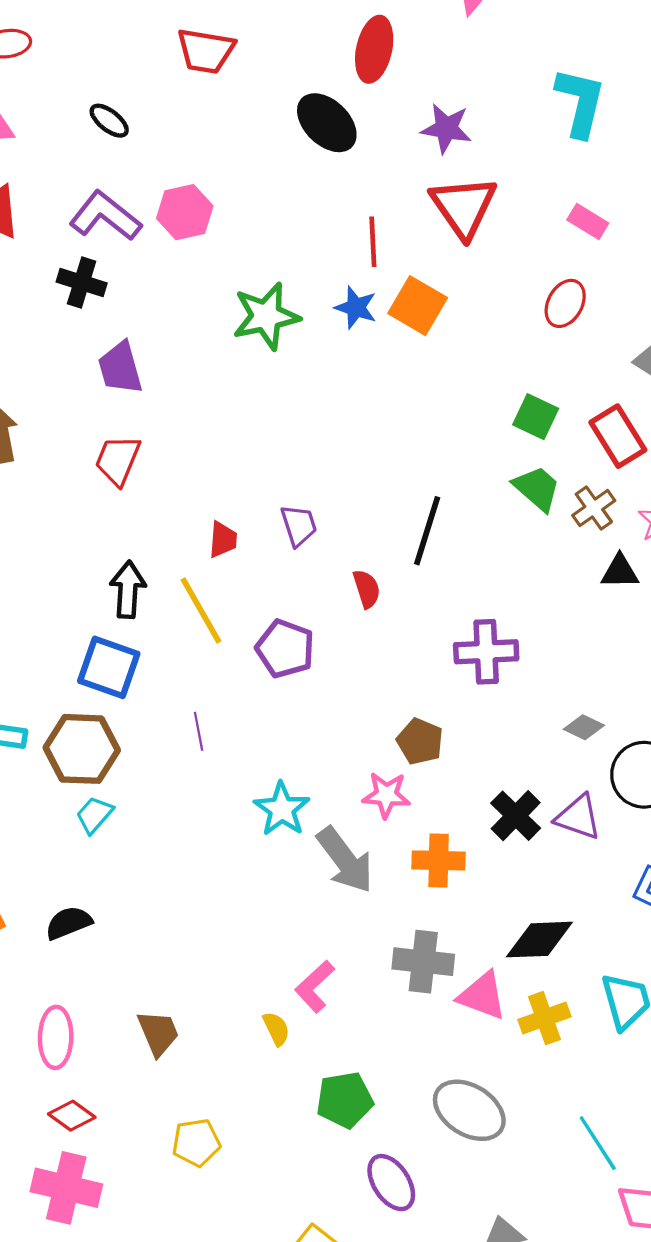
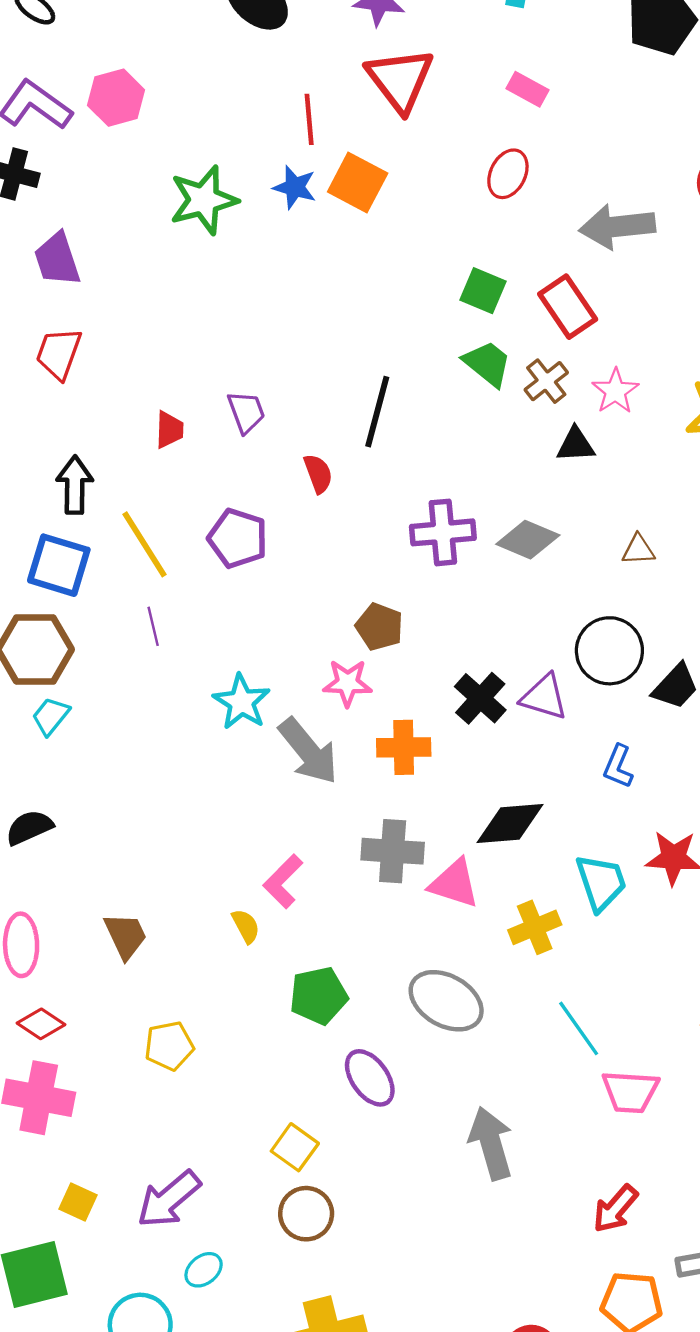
yellow line: (201, 610) -> (145, 544), moved
gray diamond: (584, 727) -> (528, 540), moved, size x1.5
yellow cross: (544, 1018) -> (535, 927), moved

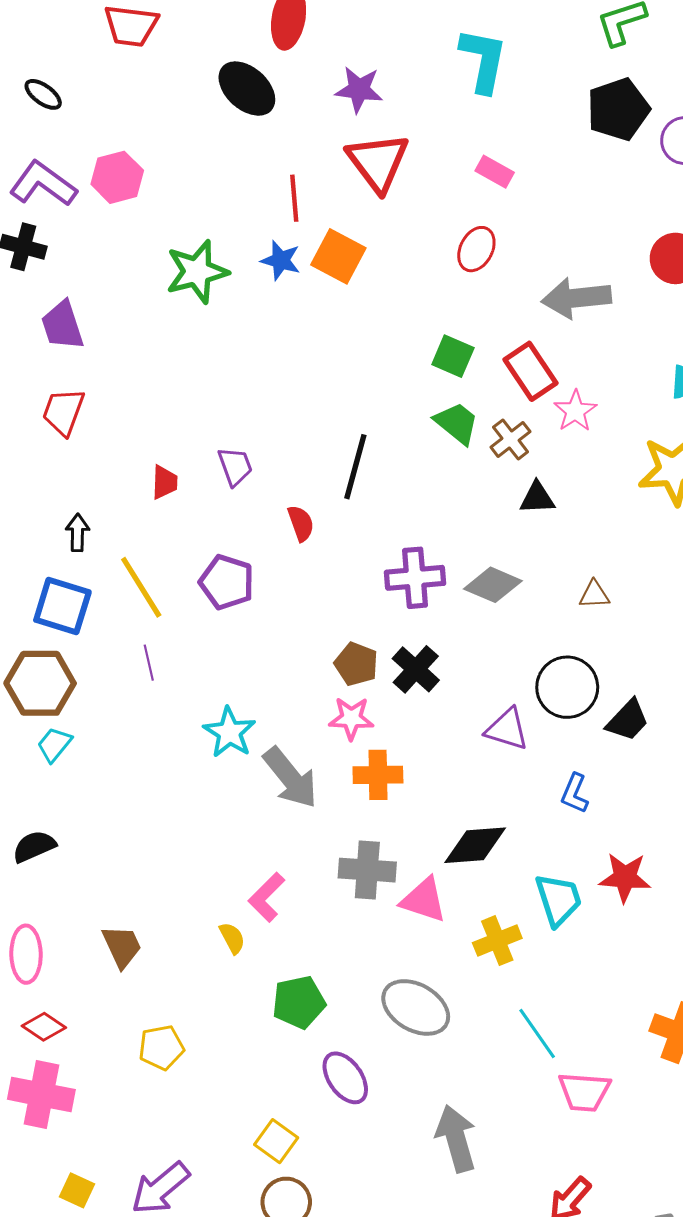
pink star: (615, 391) -> (575, 411), moved
black arrow: (75, 485) -> (77, 533), size x0.7
pink star: (347, 683) -> (351, 718), moved
black cross: (480, 698) -> (416, 669), moved

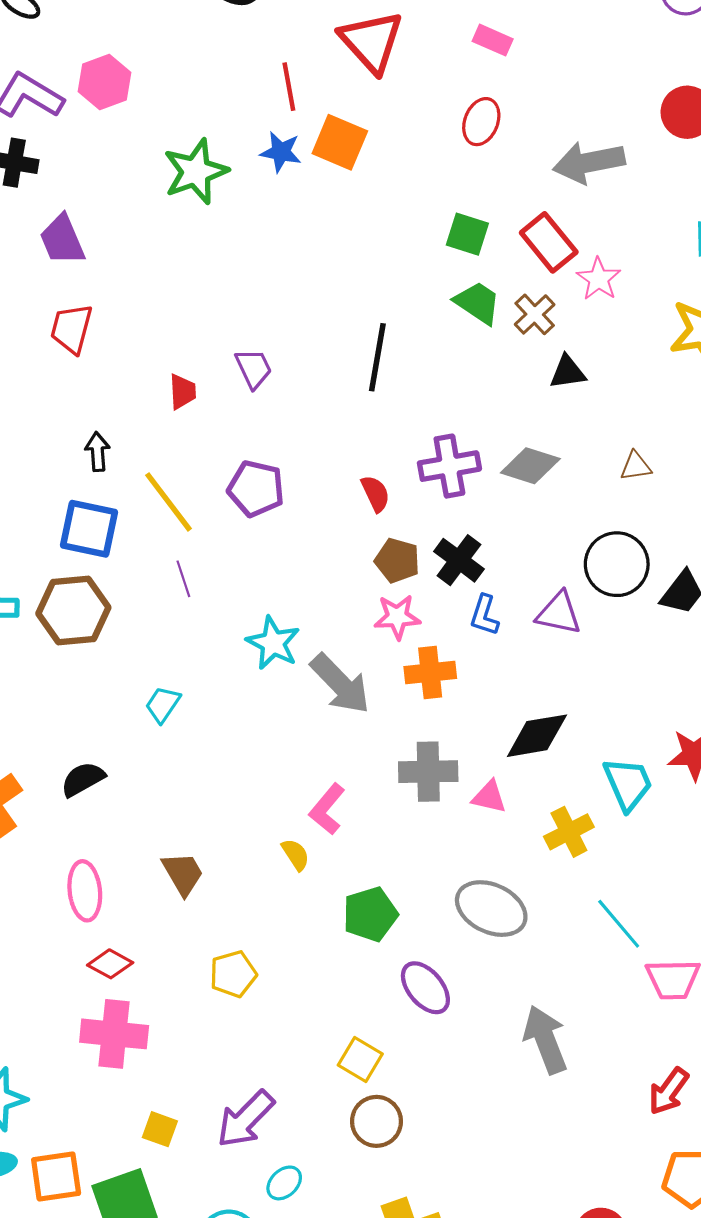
red semicircle: (301, 523) -> (375, 494), moved
cyan trapezoid: (54, 744) -> (163, 704), moved
blue L-shape: (575, 793) -> (484, 615), moved
pink triangle: (424, 900) -> (489, 797), size x0.7

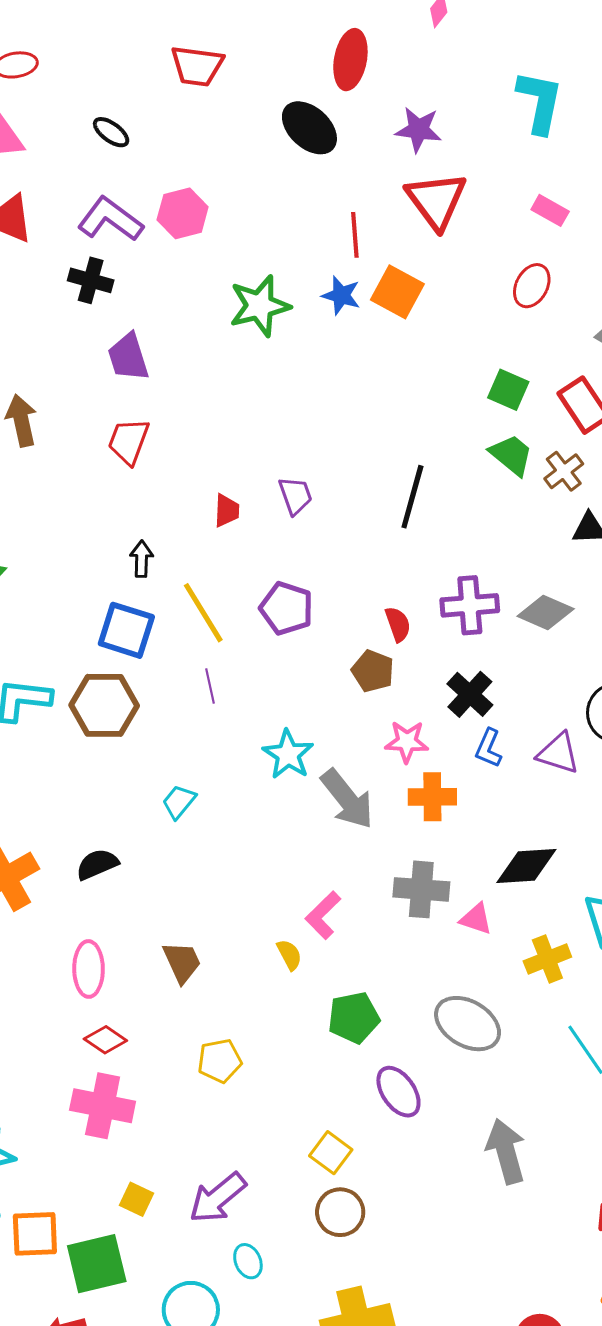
brown pentagon: (397, 560) -> (373, 671), moved
cyan ellipse: (284, 1183) -> (248, 1261), turned -76

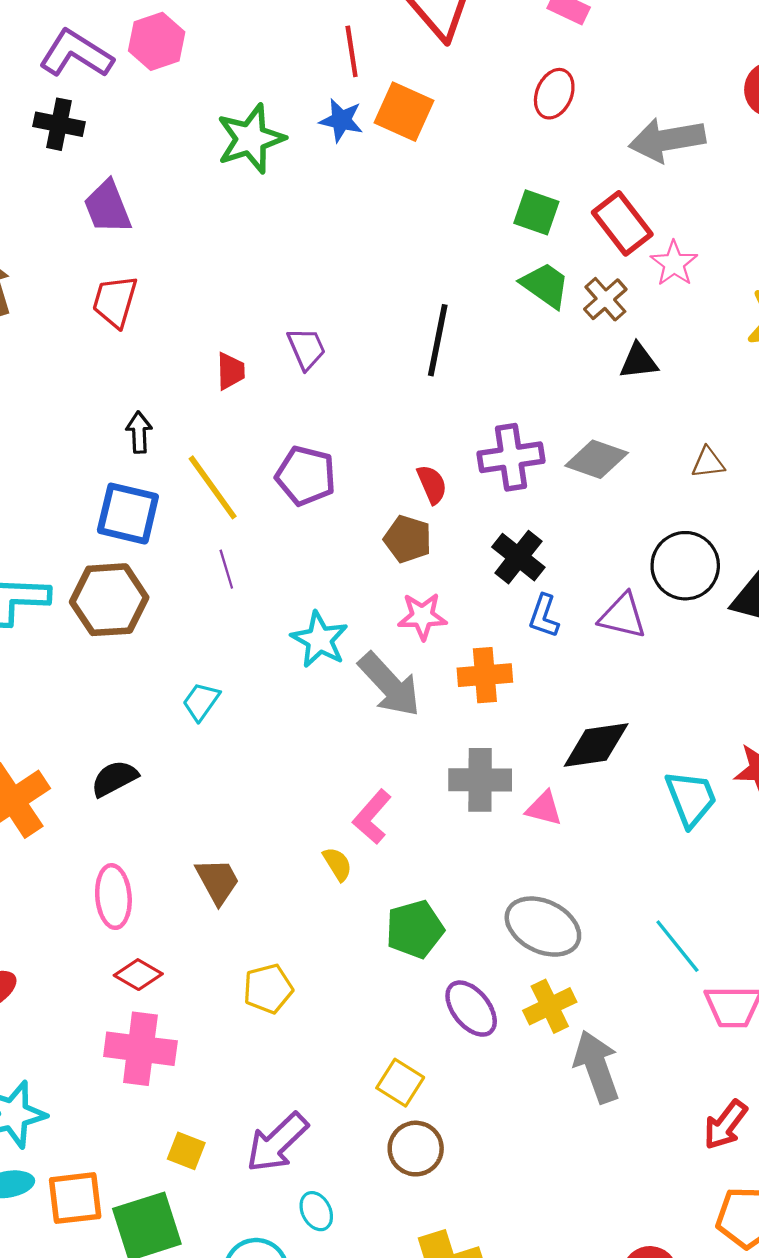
pink star: (407, 742) -> (422, 616), moved
yellow cross: (547, 959) -> (550, 1006), moved

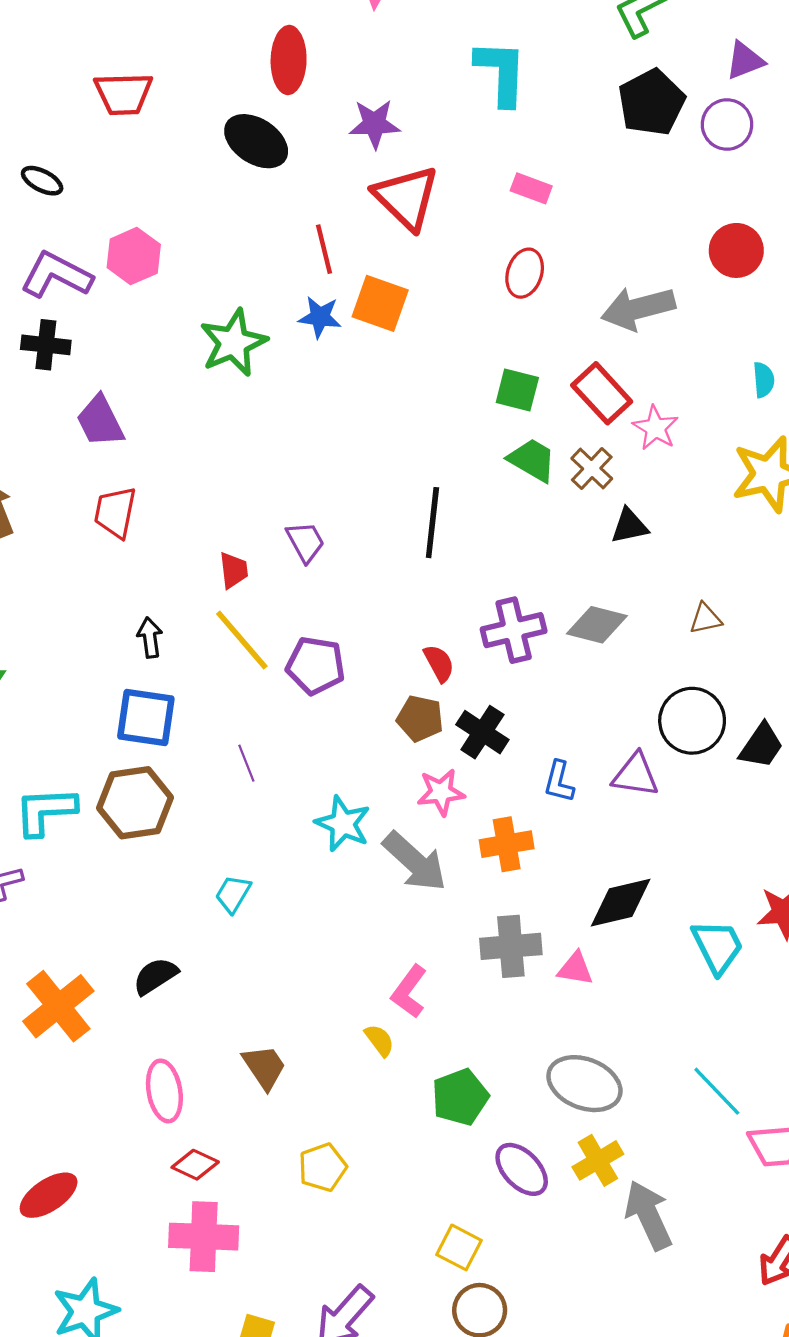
yellow line: (213, 487) -> (242, 640), moved
black cross: (518, 557) -> (482, 732), moved

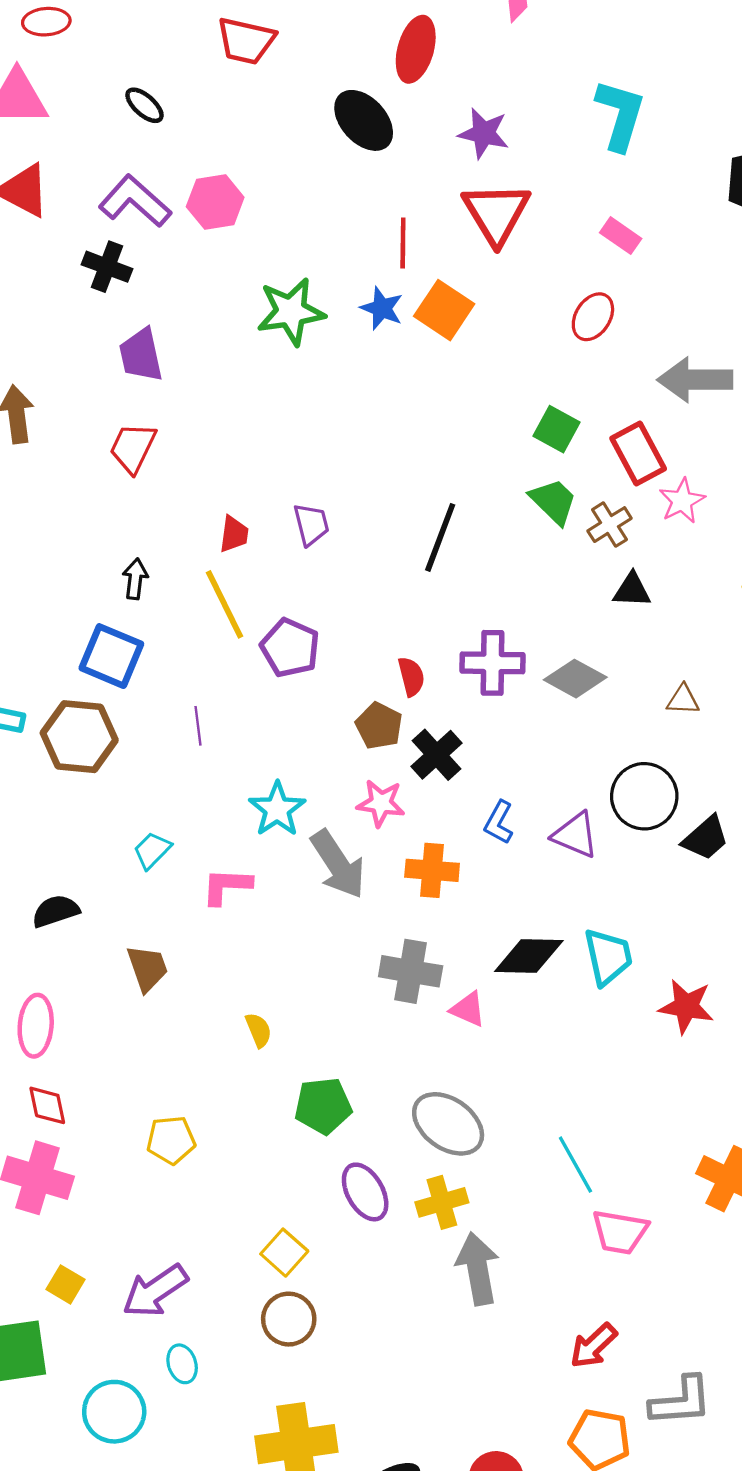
cyan trapezoid: (717, 946) -> (608, 957), moved
pink L-shape: (409, 992) -> (227, 886), moved, turned 42
brown trapezoid: (264, 1067) -> (147, 968), moved
red diamond: (195, 1165) -> (47, 1105), turned 39

